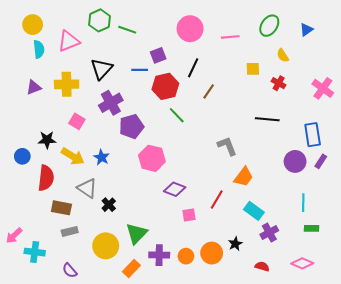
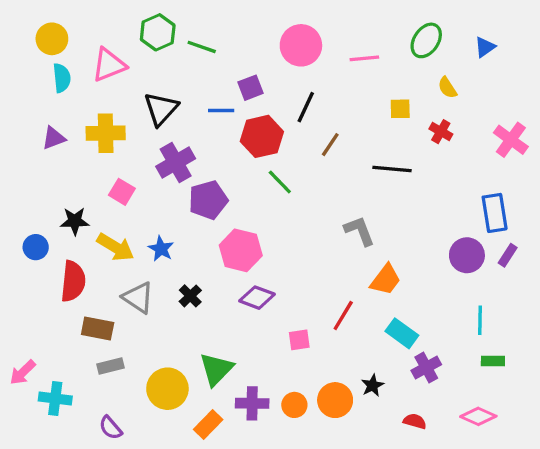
black line: (267, 119) -> (392, 169), moved
purple diamond: (175, 189) -> (257, 298), moved
black cross: (109, 205) -> (190, 296), moved

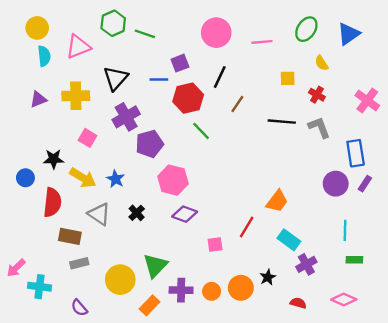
blue triangle: (485, 47) -> (349, 34), size x1.5
gray L-shape: (360, 231) -> (319, 127), moved

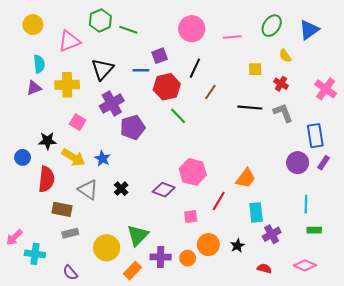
cyan semicircle: (44, 56) -> (39, 64), moved
pink hexagon: (173, 180) -> (193, 172), moved
cyan rectangle: (289, 240) -> (256, 212), turned 48
orange circle: (241, 288) -> (208, 245), moved

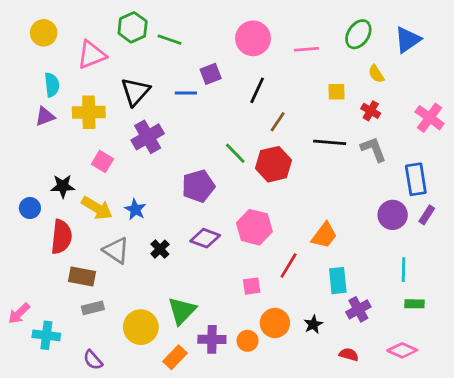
red hexagon: (167, 87) -> (274, 164), moved
purple pentagon: (133, 127) -> (198, 186), moved
purple diamond: (164, 190) -> (205, 238), moved

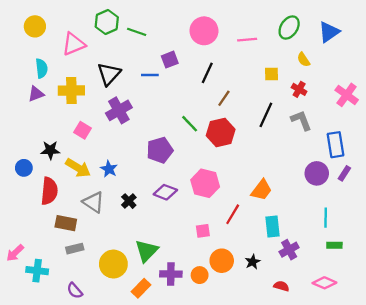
black line: (330, 142) -> (266, 115), turned -70

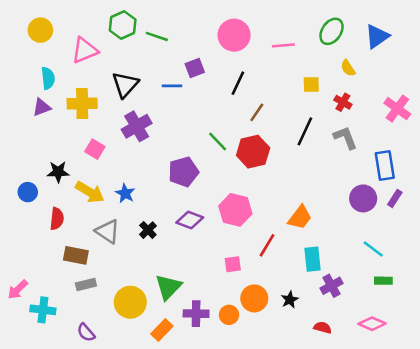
red semicircle: (49, 191) -> (57, 219), size x0.7
cyan line: (326, 218) -> (373, 249), turned -54

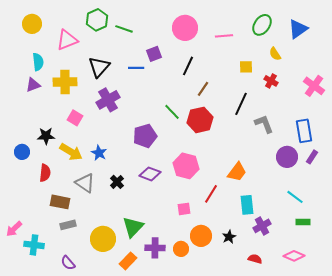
gray L-shape: (345, 138) -> (264, 124), moved

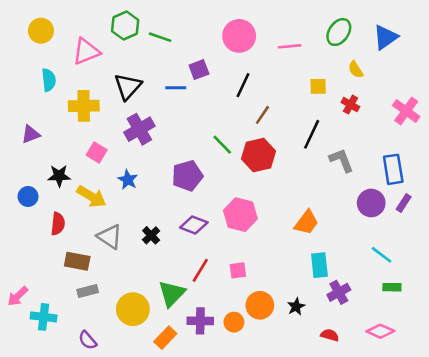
purple triangle: (33, 85) -> (31, 134), moved
blue star: (99, 153) -> (128, 180), moved
red line: (211, 194) -> (200, 270), moved

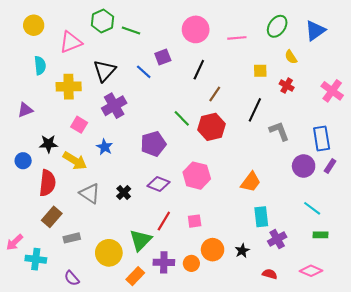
blue line: (176, 88) -> (144, 72), turned 42
red semicircle: (58, 224) -> (47, 183), size x1.4
brown rectangle: (77, 261) -> (52, 217), moved, turned -60

